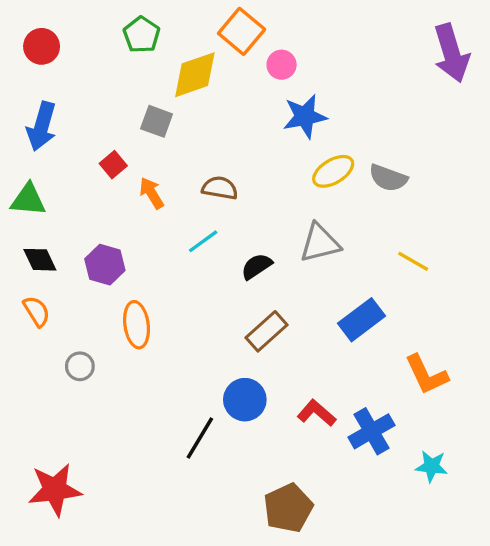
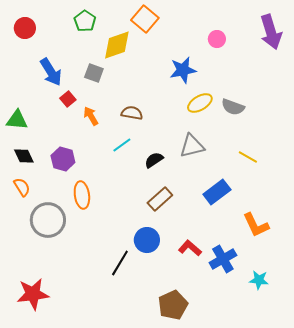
pink circle: (282, 65) -> (217, 39), moved
blue arrow: (42, 126) -> (51, 72), moved, turned -48
gray circle: (80, 366) -> (48, 220), size x2.0

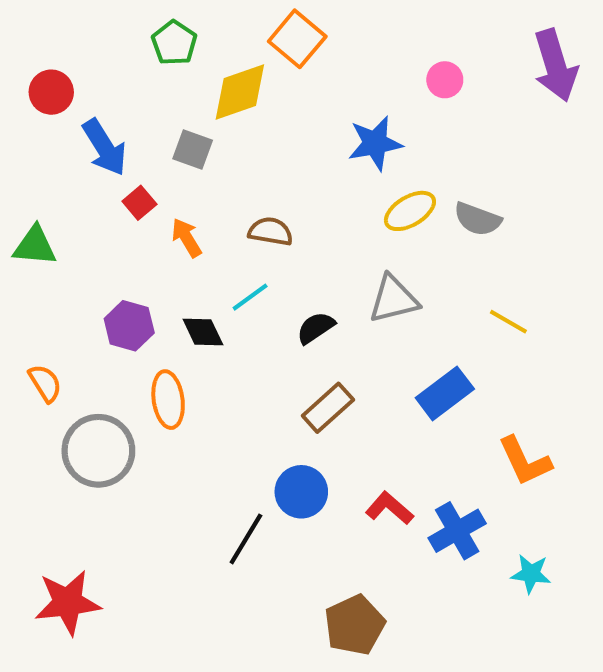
red circle: (25, 28) -> (51, 92), moved
black diamond: (24, 156) -> (203, 332), moved

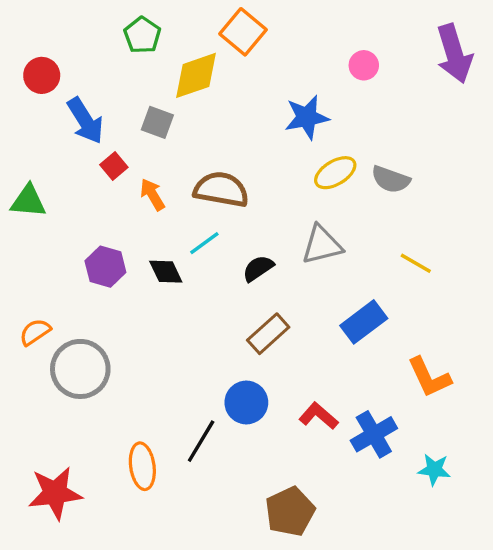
brown semicircle: (271, 231) -> (221, 189), size x1.5
orange semicircle: (45, 383) -> (35, 332), moved, turned -92
orange ellipse: (168, 400) -> (142, 466), moved

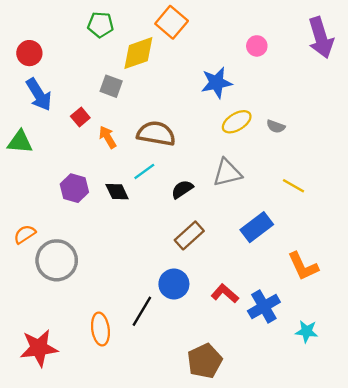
green pentagon: (142, 35) -> (100, 25), turned -30
blue arrow: (85, 121) -> (39, 95), moved
gray semicircle: (391, 179) -> (276, 126), size x0.7

